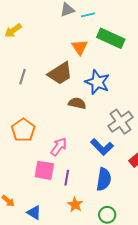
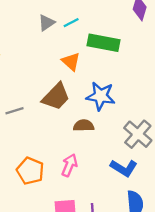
gray line: (22, 77) -> (15, 111), turned 70
pink arrow: (59, 147) -> (69, 165), moved

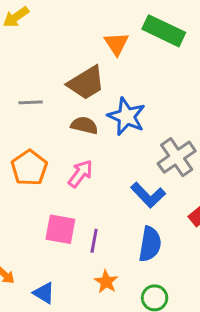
blue star: (101, 96) -> (126, 116), moved
gray line: (15, 111) -> (31, 102), moved
brown semicircle: (84, 126) -> (84, 125), moved

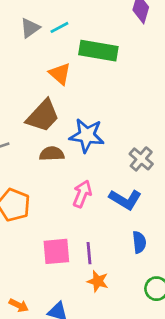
gray cross: (177, 157) -> (141, 159), size x0.7
pink arrow: (80, 174) -> (82, 194), moved
blue semicircle: (150, 244) -> (139, 242), size x0.7
orange star: (106, 282) -> (98, 281), moved

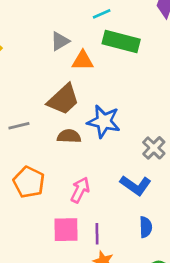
cyan line: (59, 27) -> (102, 14), moved
gray triangle: (30, 28) -> (60, 41), moved
orange triangle: (60, 74) -> (83, 61), turned -45
pink arrow: (82, 194) -> (80, 190), moved

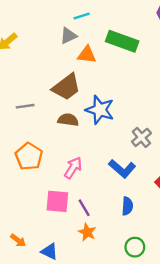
cyan line: (102, 14) -> (82, 16), moved
purple line: (97, 234) -> (84, 208), turned -36

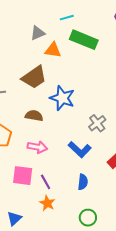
cyan line: (82, 16) -> (67, 18), moved
brown semicircle: (68, 120) -> (34, 116), moved
pink arrow: (73, 168) -> (37, 147), turned 66
blue triangle: (49, 251) -> (14, 218), turned 49

